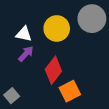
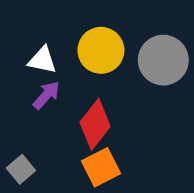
gray circle: (92, 19) -> (163, 60), moved
orange square: (70, 91) -> (101, 167), moved

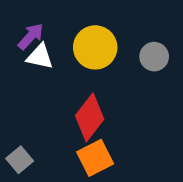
gray circle: (163, 60) -> (154, 57), size x0.6
purple arrow: (46, 95) -> (31, 36), moved

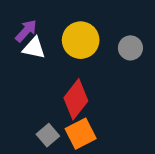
gray square: (20, 160) -> (48, 135), moved

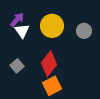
white triangle: (34, 48) -> (22, 31), turned 42
gray square: (48, 135) -> (17, 66), moved

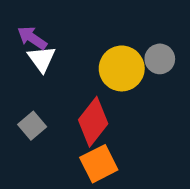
purple arrow: (17, 20) -> (32, 38), turned -98
yellow circle: (52, 26) -> (122, 68), moved

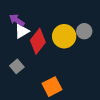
white triangle: (42, 59) -> (22, 31), turned 35
red diamond: (93, 122) -> (38, 41), moved

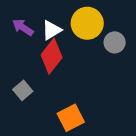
white triangle: (22, 31) -> (52, 30), moved
yellow circle: (64, 36) -> (87, 23), moved

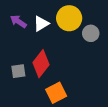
red diamond: (52, 56) -> (41, 64), moved
gray square: (23, 90) -> (18, 71), turned 32

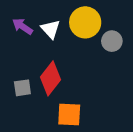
white triangle: (41, 24) -> (50, 29), turned -42
orange square: (56, 93) -> (69, 114), turned 30

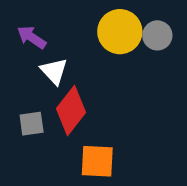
white triangle: (50, 29) -> (54, 71), moved
gray circle: (112, 41) -> (157, 35), moved

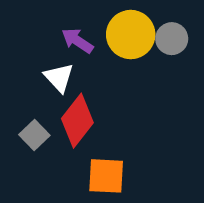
purple arrow: (32, 37) -> (77, 41), moved
gray square: (32, 124) -> (34, 135), turned -36

